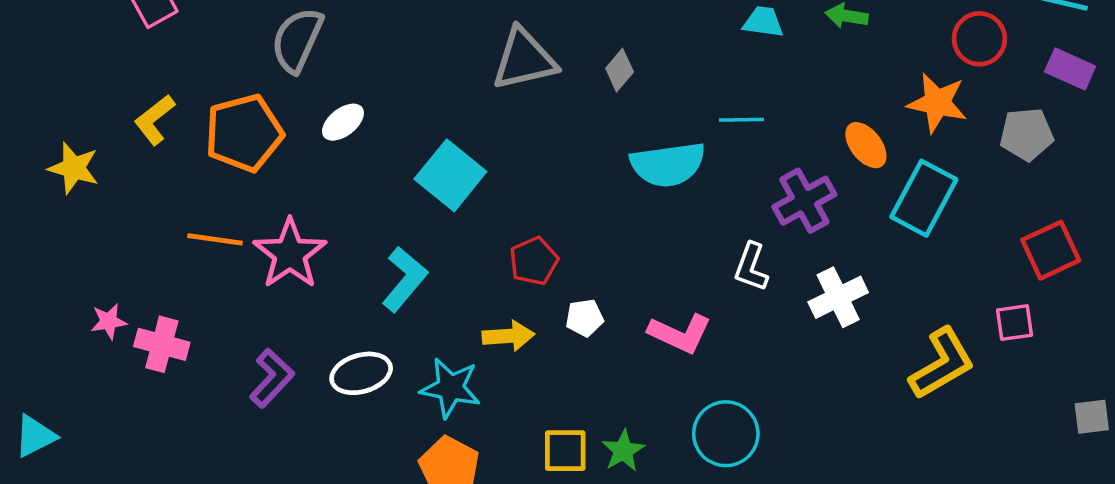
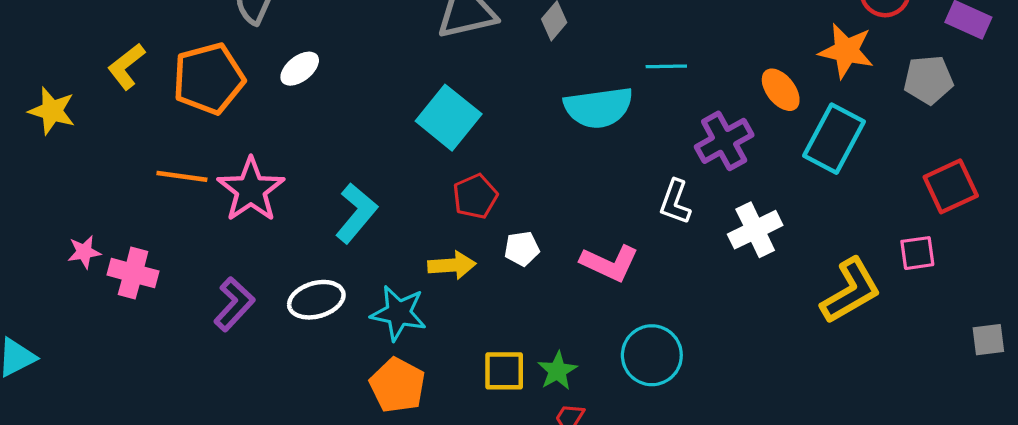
cyan square: (450, 175) -> (449, 118), moved

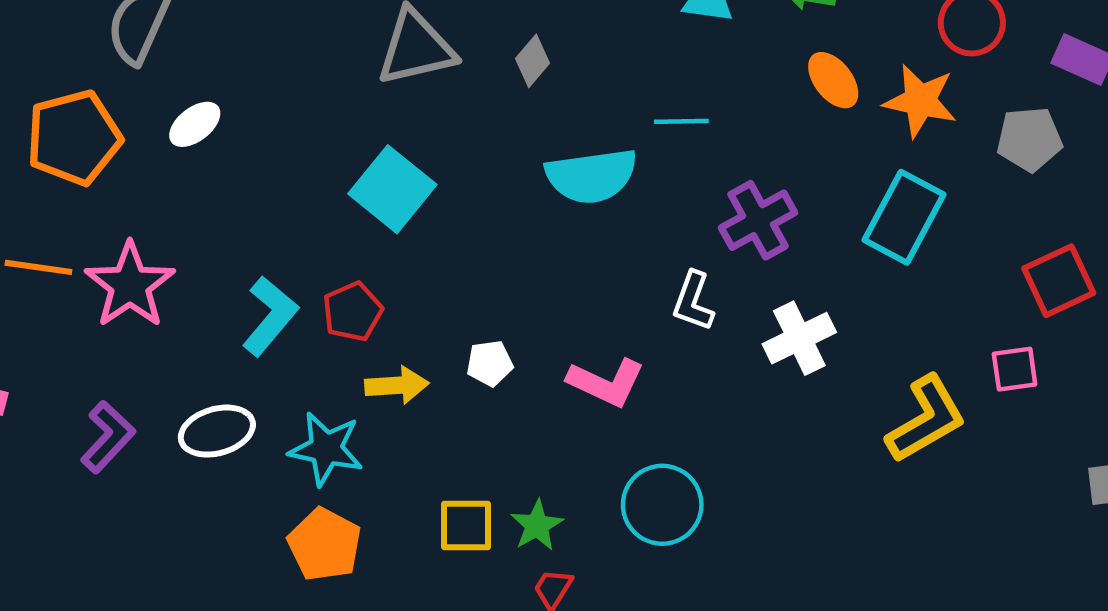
orange ellipse: (781, 90) -> (833, 80), moved
red pentagon: (475, 196) -> (353, 312), moved

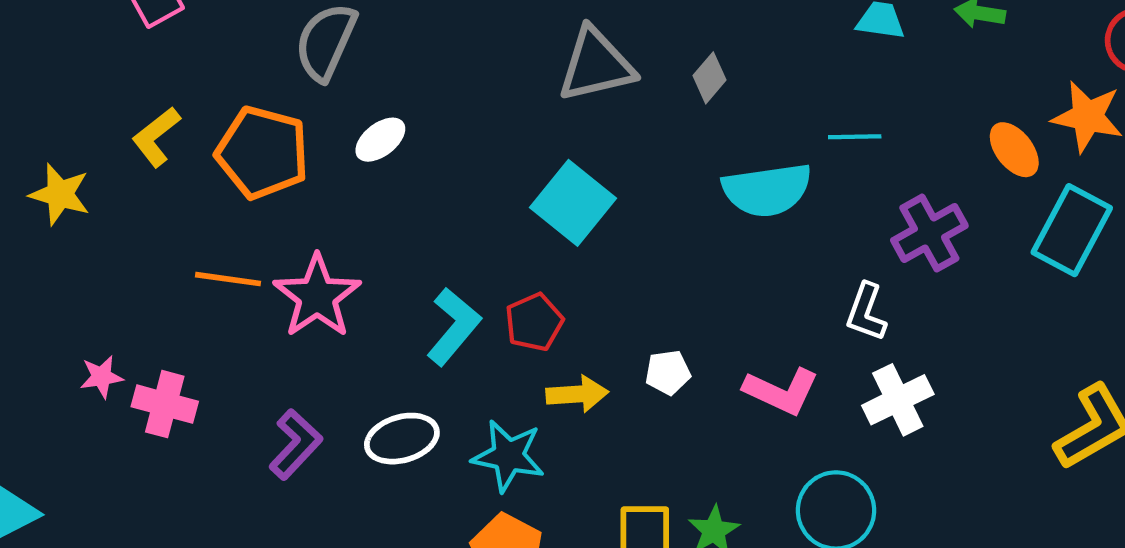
orange ellipse: (833, 80) -> (1014, 150), moved
orange pentagon: (74, 138) -> (262, 153), turned 30
white cross: (799, 338) -> (898, 400), moved

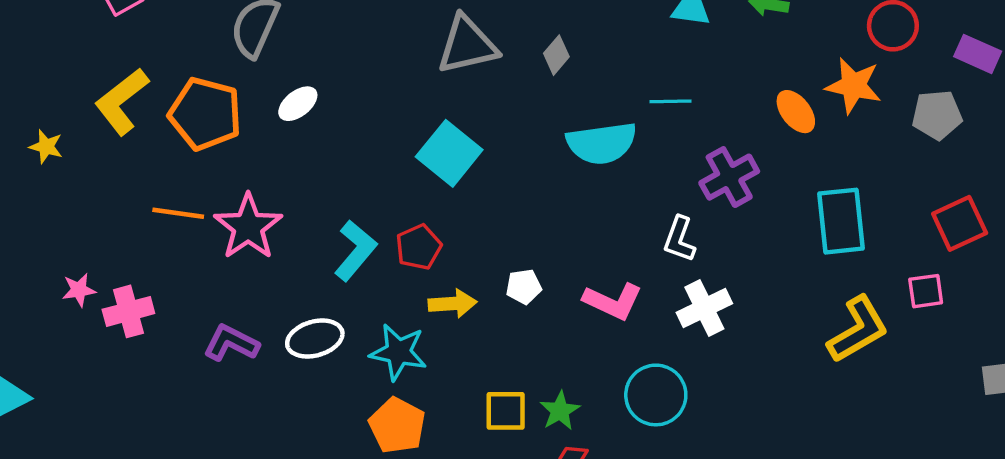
yellow L-shape: (156, 137) -> (122, 101), size x1.4
yellow star: (60, 194) -> (46, 147), size x0.7
cyan rectangle: (1072, 230) -> (841, 221), moved, turned -34
pink cross: (165, 404) -> (128, 311), turned -30
purple L-shape: (296, 444) -> (231, 343), turned -106

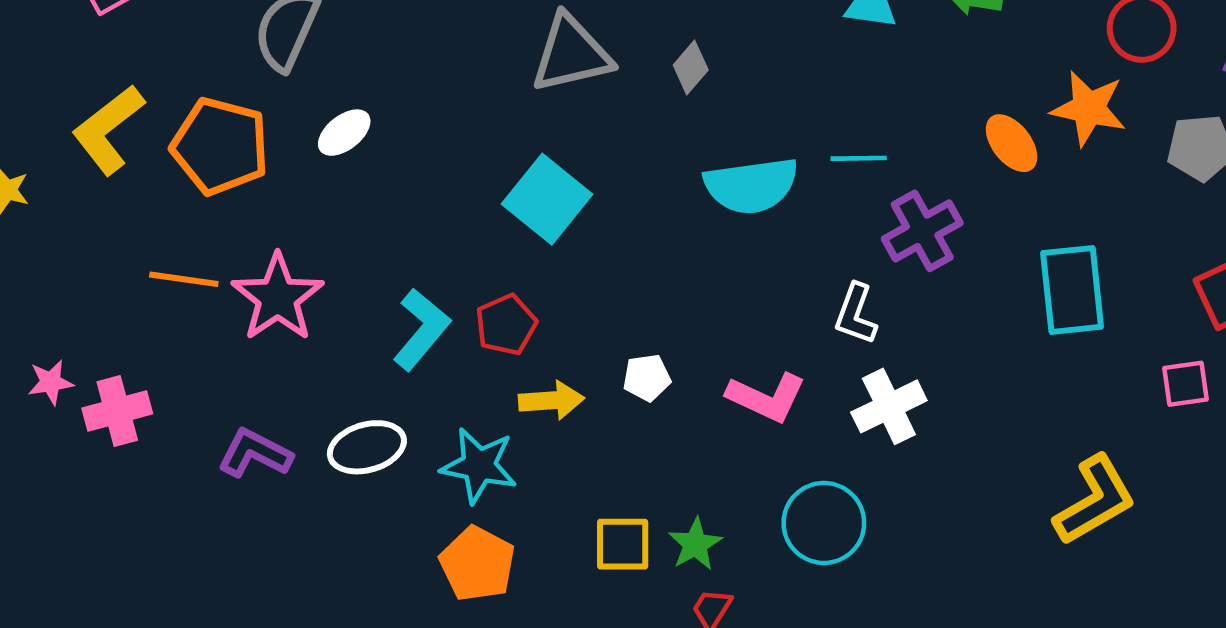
cyan line: (670, 101) -> (859, 158), moved
yellow L-shape: (858, 329) -> (1095, 500), moved

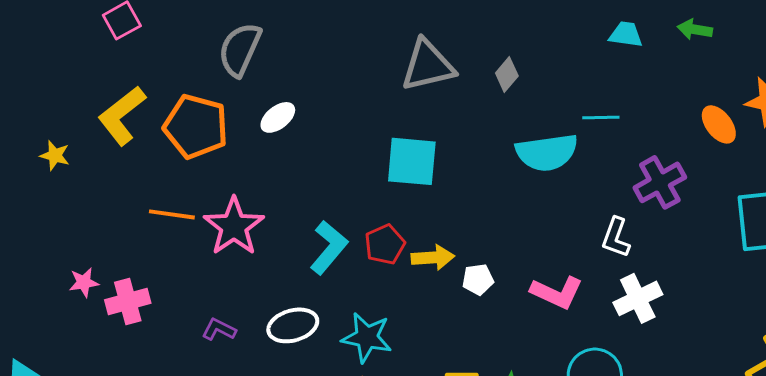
cyan line: (859, 158) -> (601, 117), moved
cyan square: (547, 199) -> (412, 161), turned -34
yellow arrow: (552, 400) -> (433, 257), moved
purple L-shape: (255, 453) -> (219, 329), size x0.7

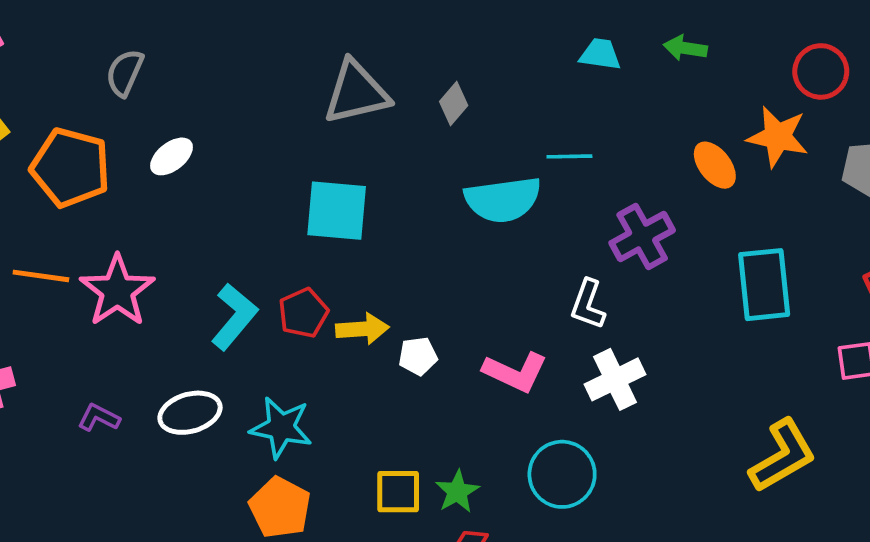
gray semicircle: (240, 49) -> (125, 73), size x0.7

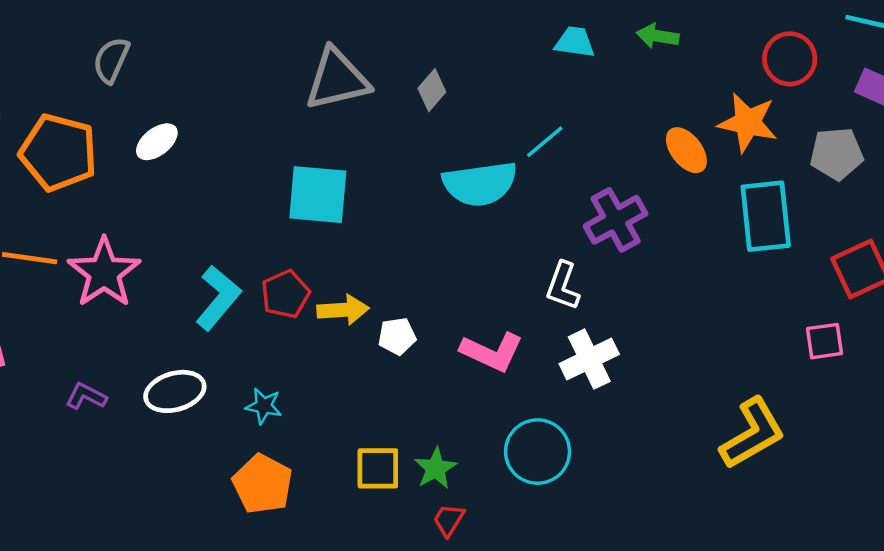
cyan line: (569, 156) -> (545, 142), turned -39
cyan rectangle: (764, 285) -> (766, 216), moved
cyan star: (281, 428) -> (264, 406), size x0.6

